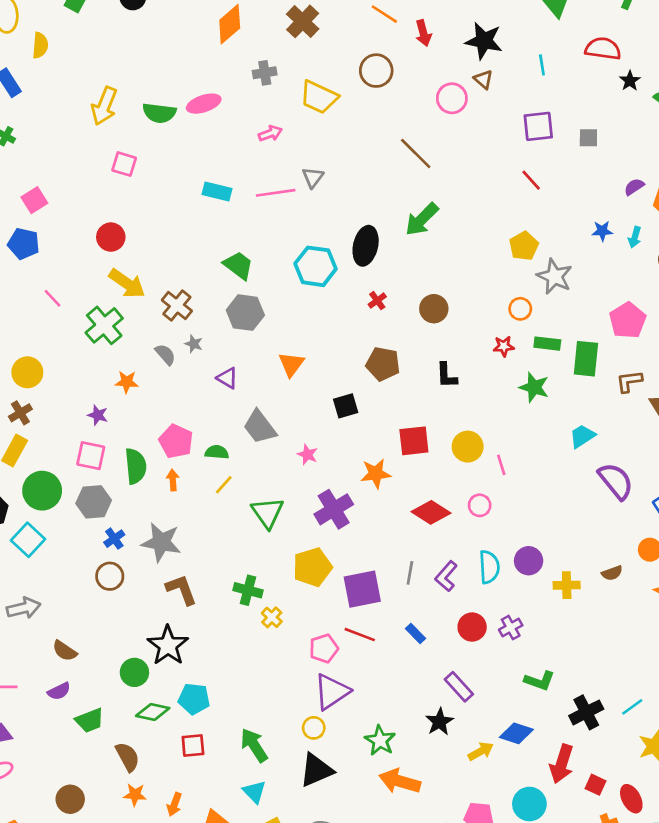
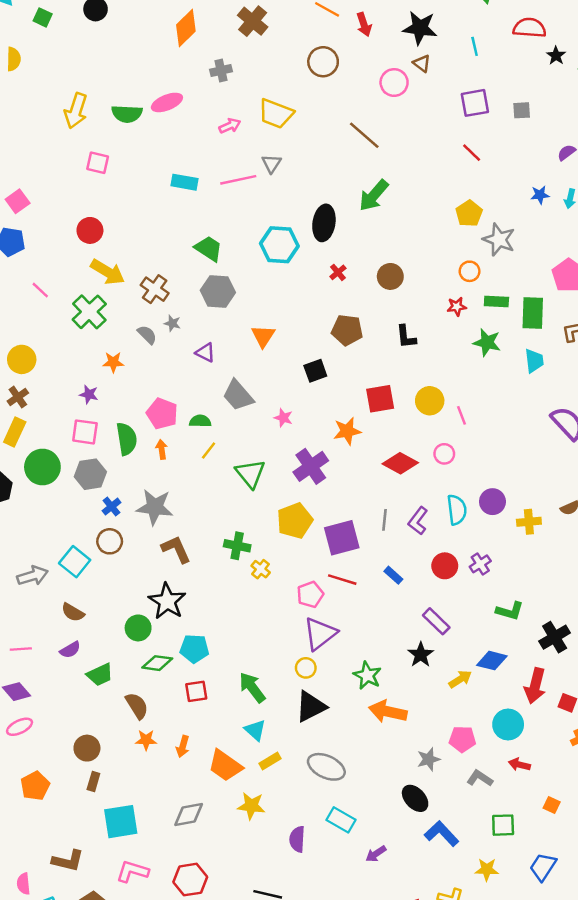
yellow trapezoid: (319, 97) -> (276, 114), moved
cyan trapezoid: (582, 436) -> (534, 361), moved, turned 120
cyan square: (28, 540) -> (75, 562), moved

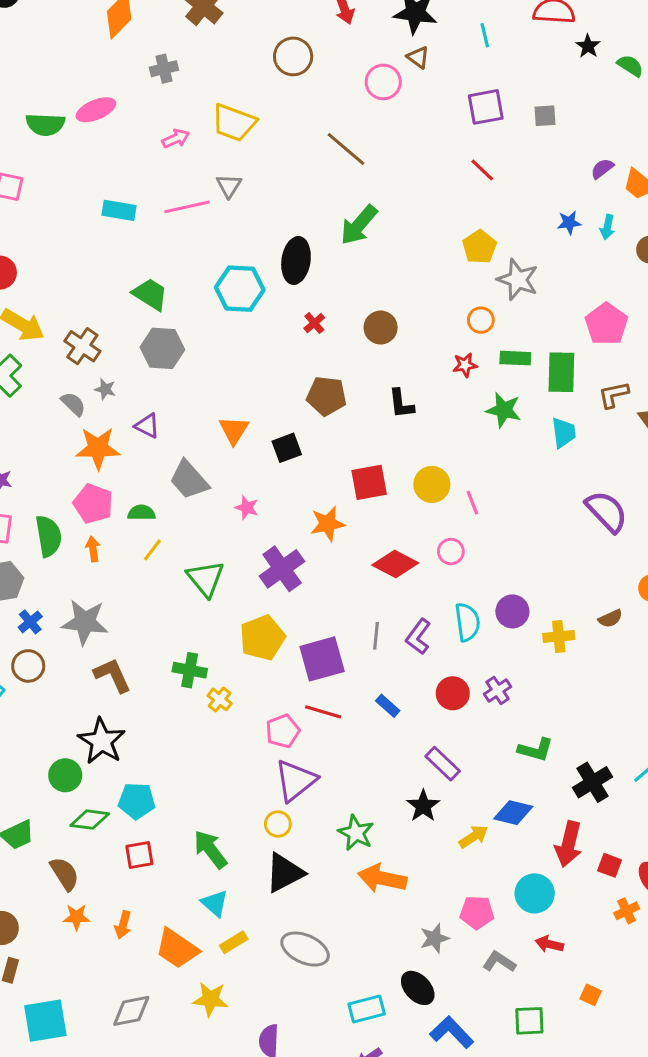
orange triangle: (263, 336) -> (234, 430), moved
orange star: (113, 362) -> (98, 448), moved, size x1.6
cyan rectangle: (341, 820) -> (367, 1009), moved, turned -44

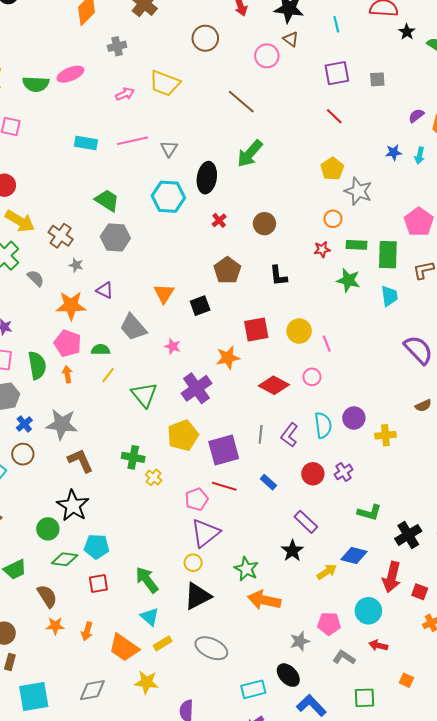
gray triangle: (229, 186) -> (169, 149), moved
brown pentagon: (326, 396) -> (227, 270), turned 30
gray semicircle: (73, 404) -> (36, 278), moved
brown semicircle: (610, 618) -> (423, 406), moved

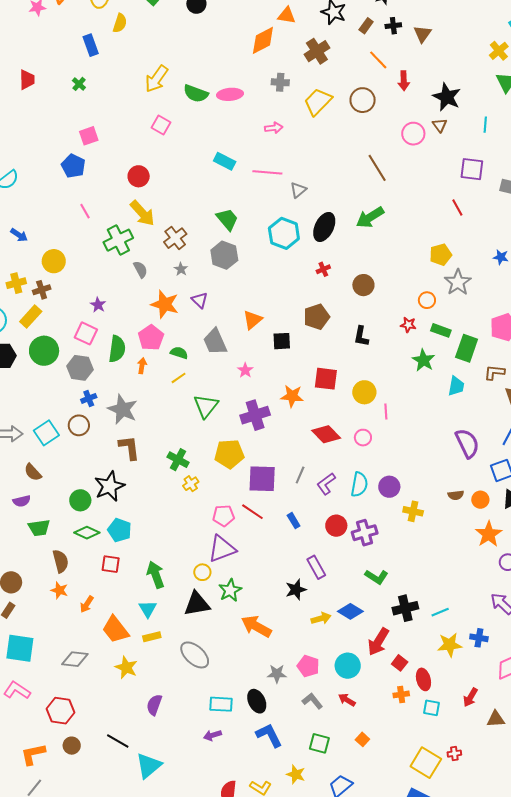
yellow trapezoid: (165, 83) -> (318, 102), moved, turned 96
purple cross: (344, 472) -> (365, 533), size x1.4
green star: (246, 569) -> (230, 590), moved

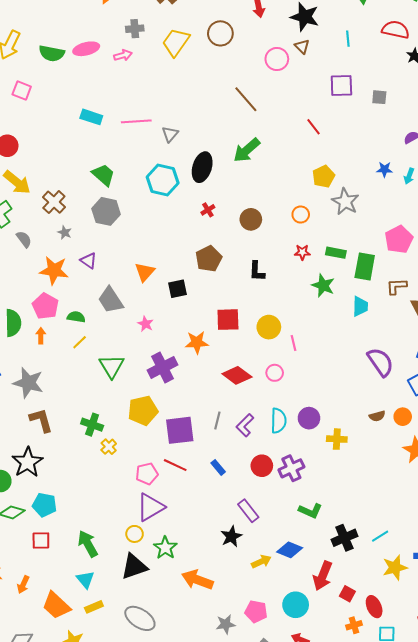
pink arrow: (274, 128) -> (123, 55), moved
red line: (457, 208) -> (314, 127), moved
orange circle: (427, 300) -> (301, 215), moved

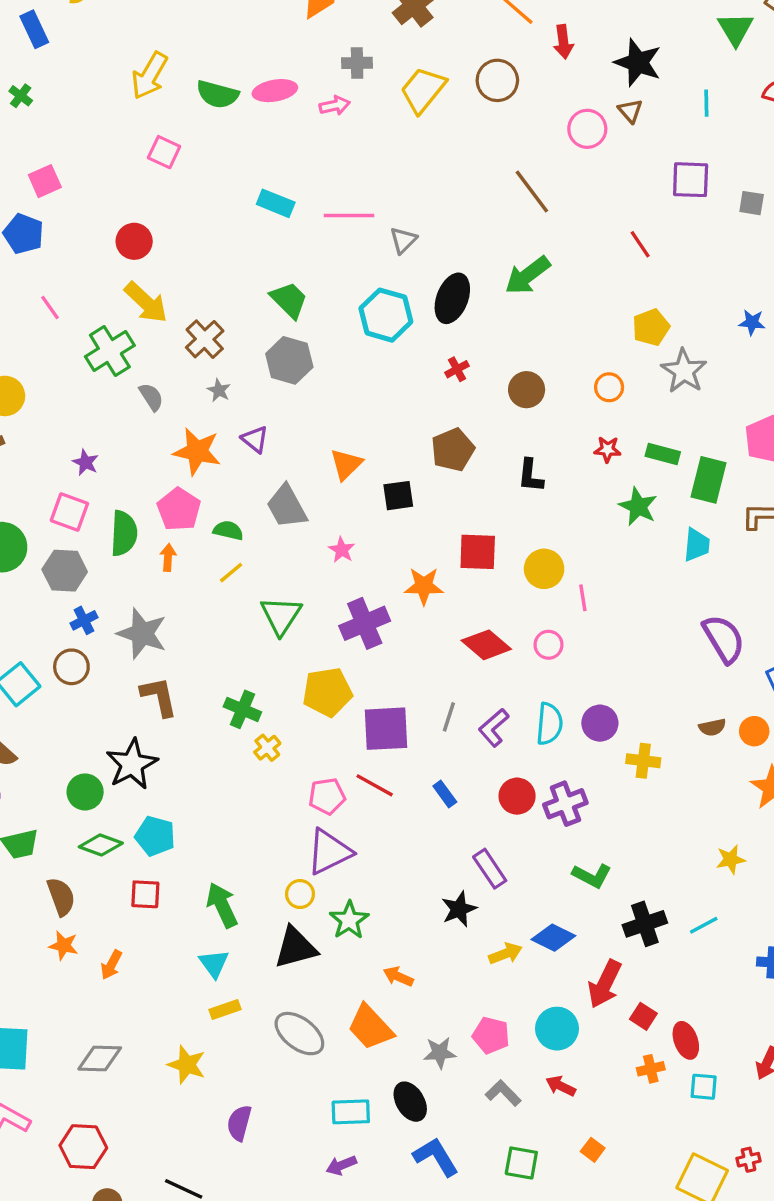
yellow star: (395, 568) -> (731, 859), moved, size x0.7
orange arrow: (197, 580) -> (398, 977), size x0.6
orange trapezoid: (56, 605) -> (370, 1027), moved

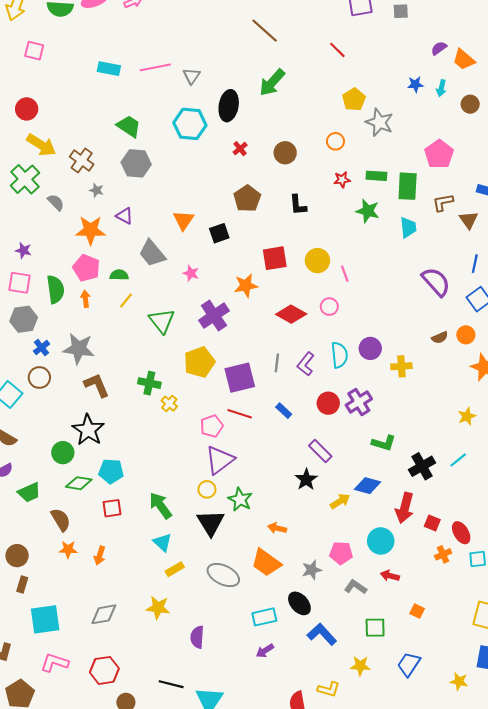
black triangle: (296, 948) -> (211, 523), turned -36

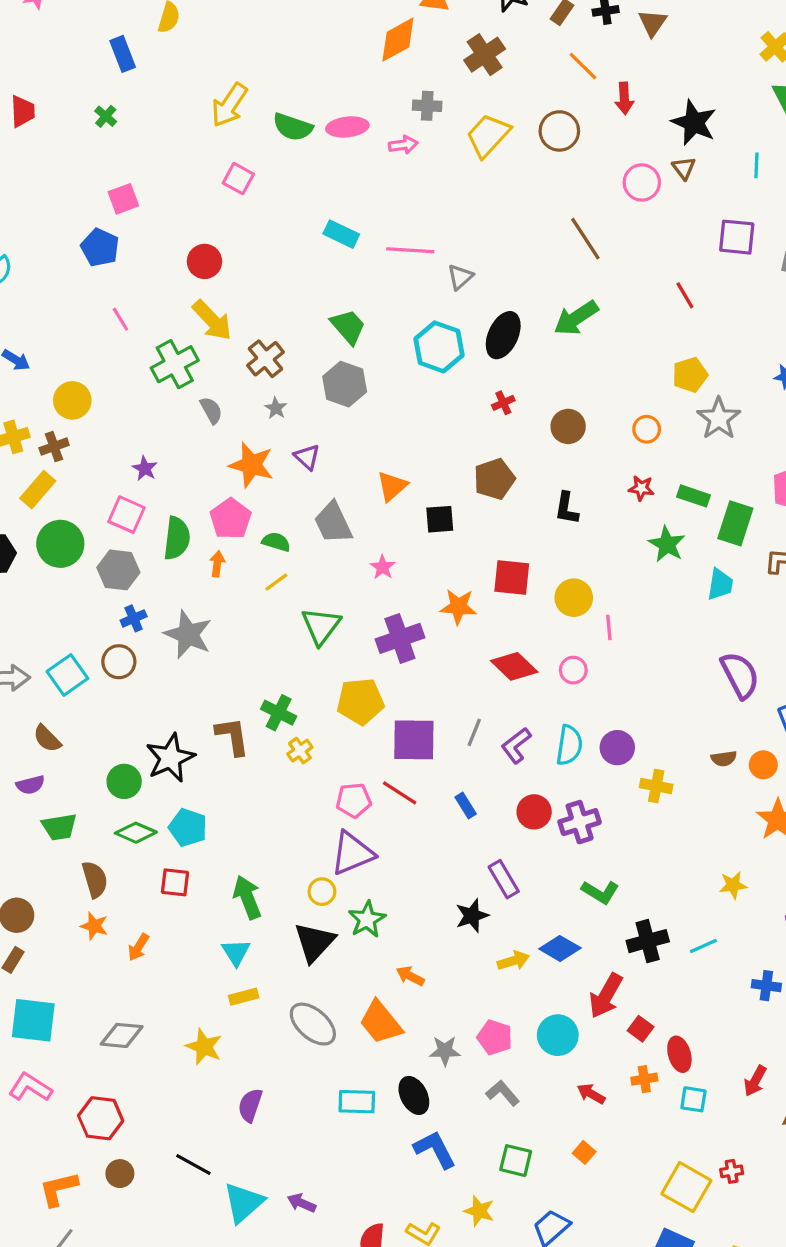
brown L-shape: (97, 385) -> (232, 736), moved
red arrow: (390, 576) -> (591, 1094), moved
purple arrow: (265, 651) -> (301, 1203), moved, turned 42

